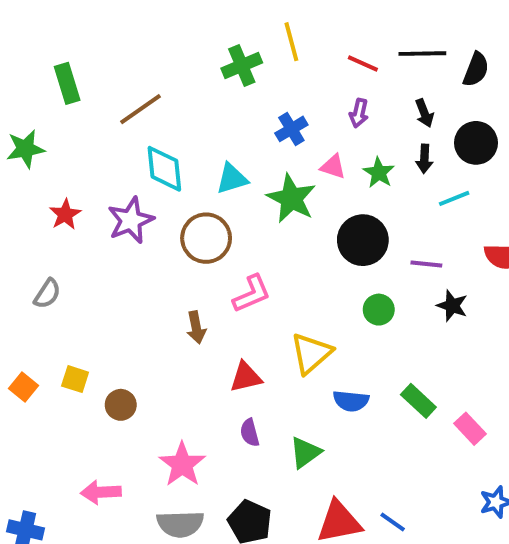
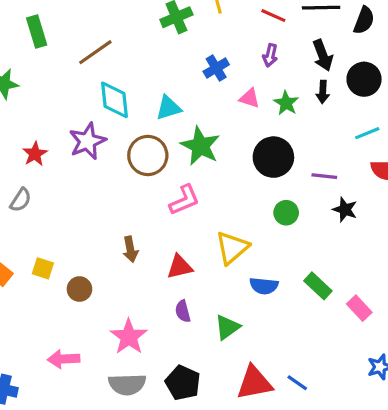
black arrow: (424, 113) -> (323, 55), size x1.4
green star: (291, 198) -> (200, 146), moved
cyan line: (454, 198) -> (367, 133), moved
red star: (65, 214) -> (35, 154), moved
brown arrow: (196, 327) -> (130, 249), moved

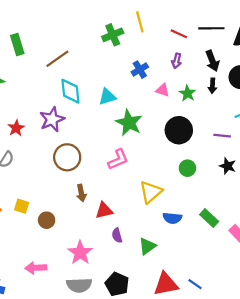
brown circle: (148, 155) -> (67, 157), moved
purple line: (324, 176) -> (222, 136), moved
red triangle: (180, 267) -> (104, 210), moved

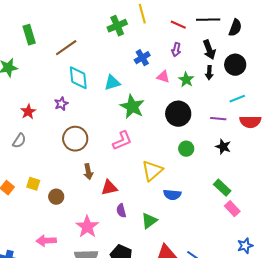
purple star: (52, 119) -> (61, 104), size x0.6
green rectangle: (209, 218) -> (222, 188), moved

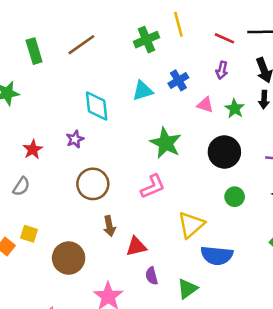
brown line: (66, 48) -> (81, 45), moved
cyan triangle: (112, 83) -> (143, 91), moved
yellow square: (33, 184) -> (29, 234), moved
blue semicircle: (172, 195) -> (217, 255), size x1.4
brown circle: (56, 197) -> (69, 258), size x1.6

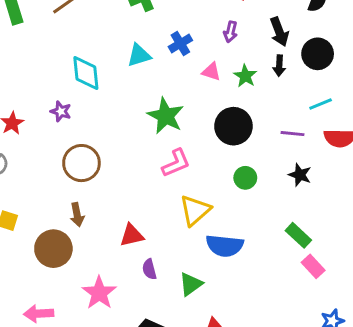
purple star: (75, 139) -> (61, 111), turned -30
pink L-shape: (153, 186) -> (176, 163), moved
brown arrow: (109, 226) -> (77, 215), moved

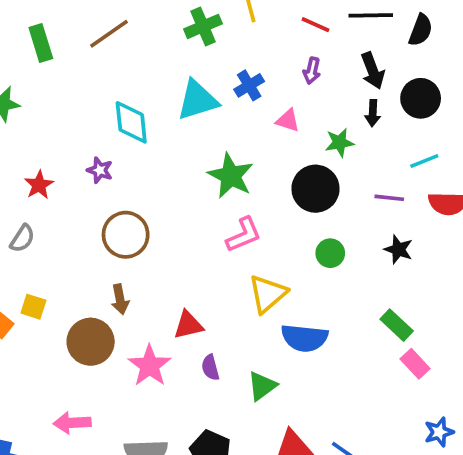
cyan triangle: (139, 55) -> (198, 100), size x1.4
green star: (245, 76) -> (339, 143), moved, turned 30
pink star: (99, 293) -> (150, 366), moved

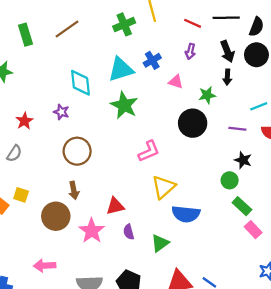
black circle: (421, 98) -> (256, 55), moved
green star: (231, 176) -> (124, 105), moved
green circle: (330, 253) -> (230, 180), moved

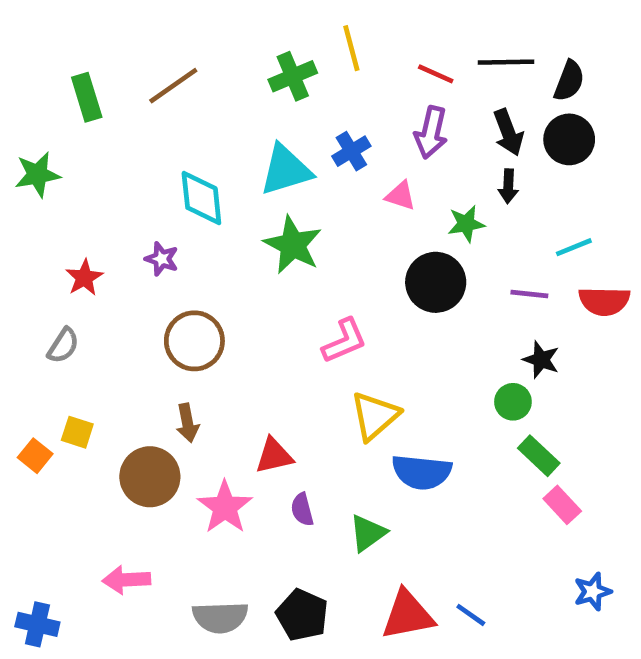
purple arrow: (190, 51) -> (431, 132), size x1.5

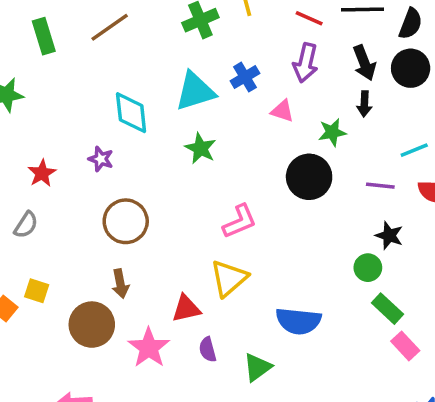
green star: (293, 245) -> (200, 148), size x0.7
yellow triangle: (375, 416) -> (229, 278), moved

